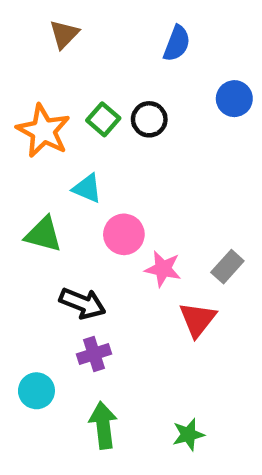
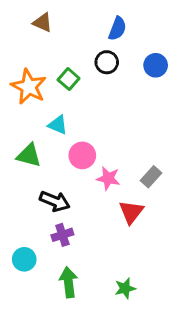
brown triangle: (64, 34) -> (43, 22), turned -50
black circle: (149, 119) -> (107, 62), moved

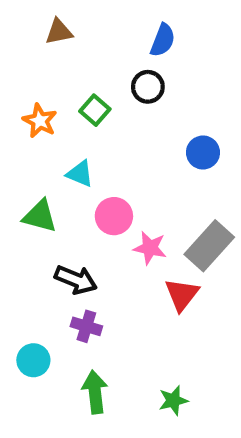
brown triangle: (43, 22) -> (59, 32), turned -35
blue circle: (156, 65) -> (203, 153), moved
orange star: (29, 87) -> (40, 121), size x0.7
gray rectangle: (151, 177) -> (209, 246), size x1.6
purple cross: (62, 235) -> (86, 326), turned 35

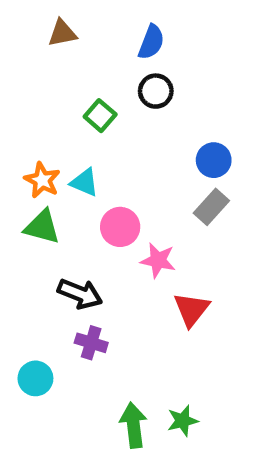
blue semicircle: (163, 40) -> (151, 42), moved
orange star: (40, 121) -> (42, 180), moved
gray rectangle: (209, 246) -> (211, 207), moved, size x0.7
green arrow: (95, 392) -> (133, 425), moved

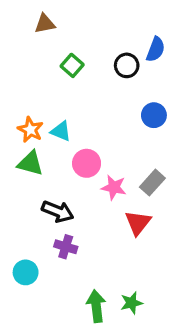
blue semicircle: (151, 42) -> (156, 49), moved
black circle: (156, 91) -> (127, 65), moved
green square: (100, 116) -> (72, 65), moved
gray rectangle: (211, 207) -> (152, 183), moved

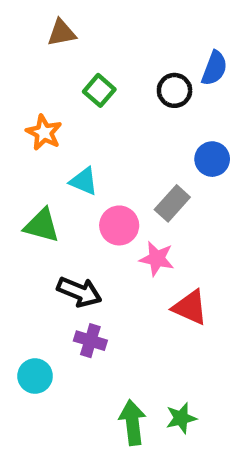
orange star: (30, 130) -> (44, 132), moved
gray rectangle: (152, 183) -> (172, 203), moved
red triangle: (138, 223) -> (190, 307), turned -44

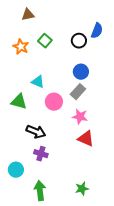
orange star: (44, 132) -> (21, 47), moved
blue circle: (212, 159) -> (81, 72), moved
pink star: (157, 259) -> (80, 117), moved
green arrow: (132, 423) -> (40, 191), moved

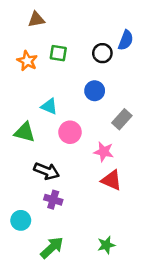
green square: (45, 41) -> (58, 53), turned -32
blue circle: (81, 72) -> (95, 91), moved
gray rectangle: (78, 92) -> (122, 119), moved
green arrow: (40, 191) -> (52, 248), turned 54

